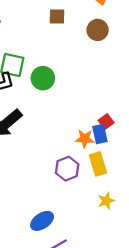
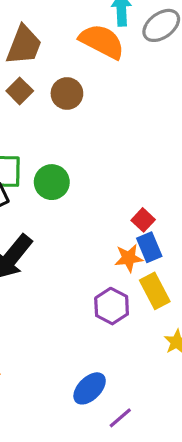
brown square: (57, 17) -> (20, 91), moved, turned -35
brown circle: (98, 30) -> (67, 94), moved
red square: (106, 122) -> (143, 220), moved

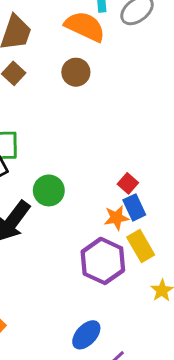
brown circle: (67, 94) -> (76, 72), moved
green circle: (52, 182) -> (49, 190), moved
purple hexagon: (112, 306) -> (103, 261), size x1.4

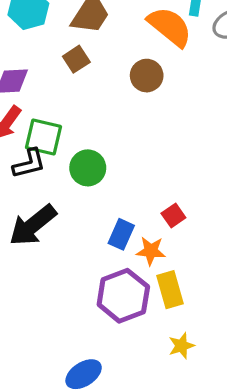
green circle: (49, 190) -> (88, 168), moved
blue rectangle: (134, 207) -> (121, 234), moved, turned 35

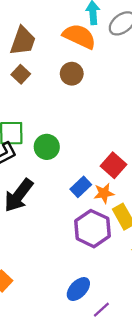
red square: (173, 216) -> (113, 165), size x1.5
blue rectangle: (121, 234) -> (81, 187), turned 36

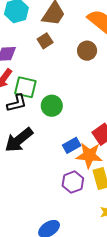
orange star: (104, 193) -> (89, 155), size x1.5
purple hexagon: (92, 229) -> (73, 182), size x0.7

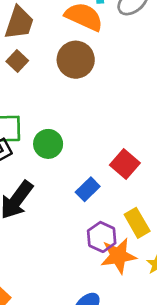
brown circle: (87, 51) -> (76, 60), size x1.4
orange star: (89, 155) -> (118, 256), moved

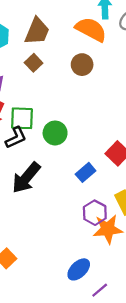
brown circle: (76, 60) -> (82, 65), size x0.7

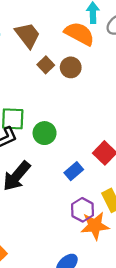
brown trapezoid: (37, 31) -> (28, 35), turned -60
brown square: (34, 63) -> (46, 65), moved

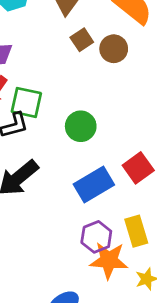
green circle: (45, 133) -> (81, 126), moved
blue rectangle: (74, 171) -> (94, 185), size x1.5

